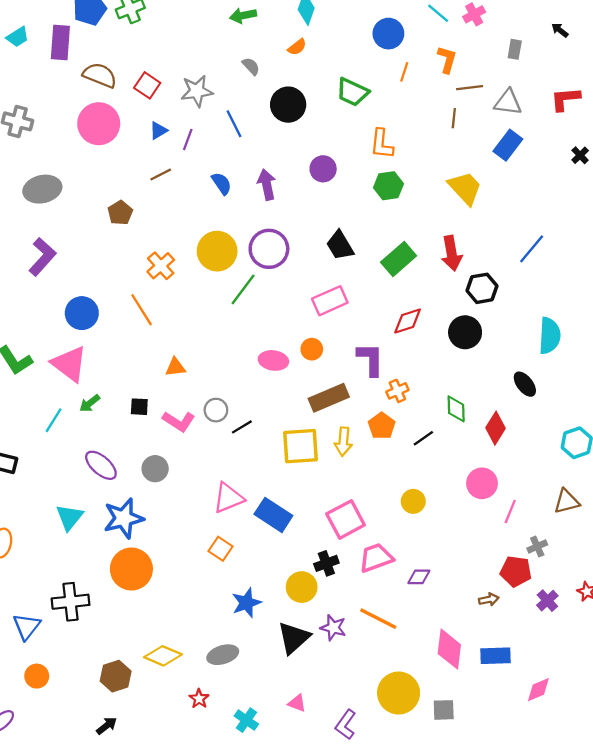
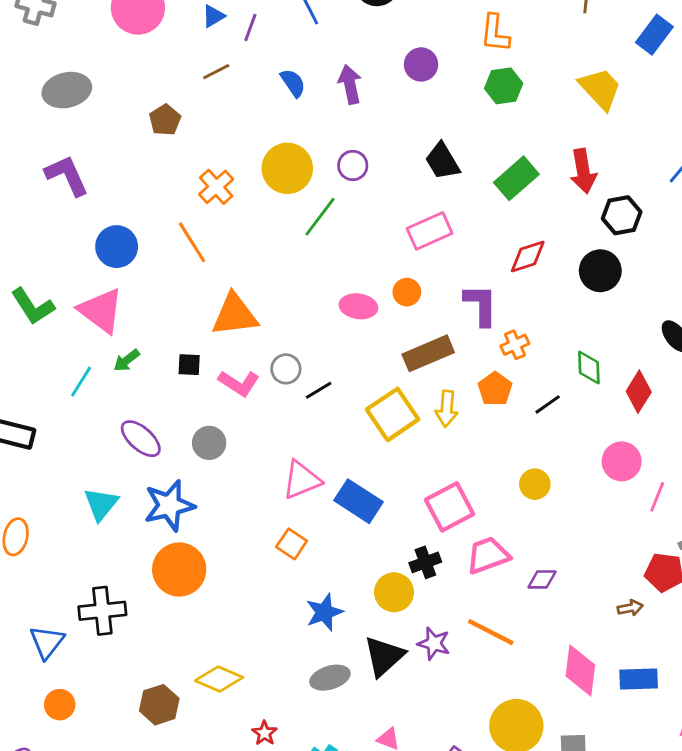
purple circle: (269, 249) -> (353, 165), size x0.6
purple L-shape: (42, 257) -> (67, 175), turned -66
orange triangle: (175, 367) -> (235, 315), size x1.8
yellow square: (301, 446) -> (393, 414), turned -30
gray ellipse: (223, 655) -> (330, 678), moved

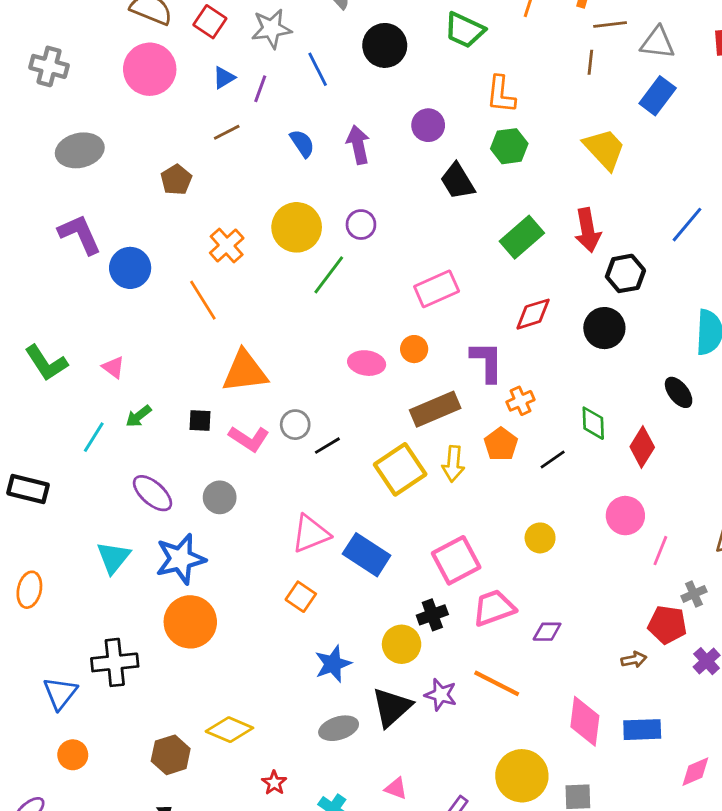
black trapezoid: (442, 161) -> (458, 181), moved
blue circle: (117, 247) -> (130, 268), moved
pink triangle: (101, 311) -> (113, 367), size x0.5

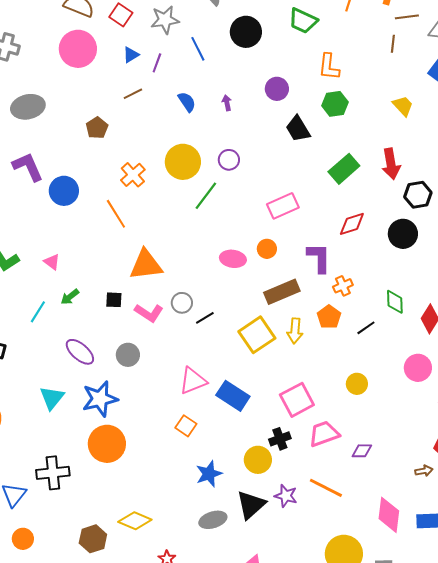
purple arrow: (358, 145) -> (227, 103), size x0.6
yellow trapezoid: (604, 149) -> (403, 106), size x0.7

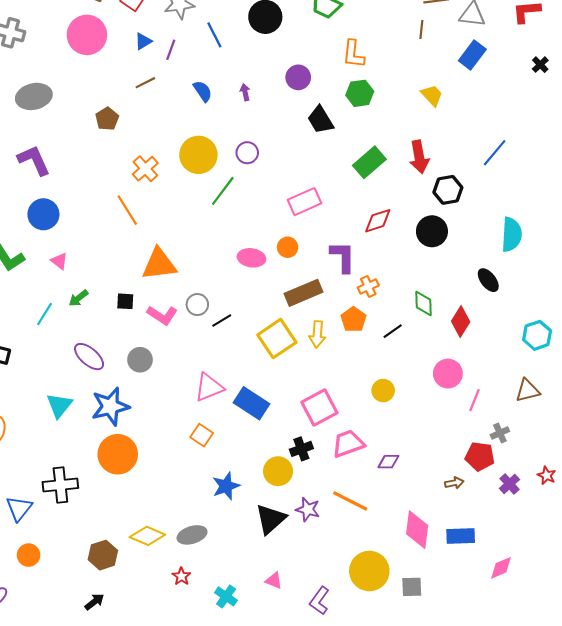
blue circle: (64, 191) -> (43, 214), moved
gray ellipse: (213, 520) -> (192, 535), moved

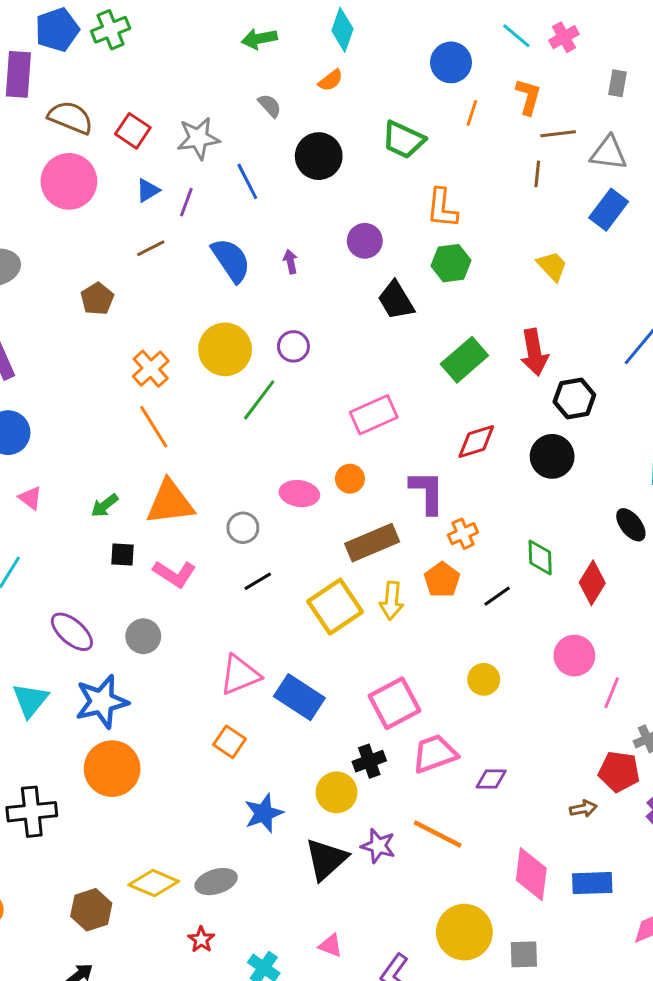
blue semicircle: (203, 91) -> (231, 260), size x1.5
orange line: (127, 210) -> (154, 427), moved
green arrow: (78, 298) -> (105, 505), moved
gray circle: (197, 305) -> (243, 528), moved

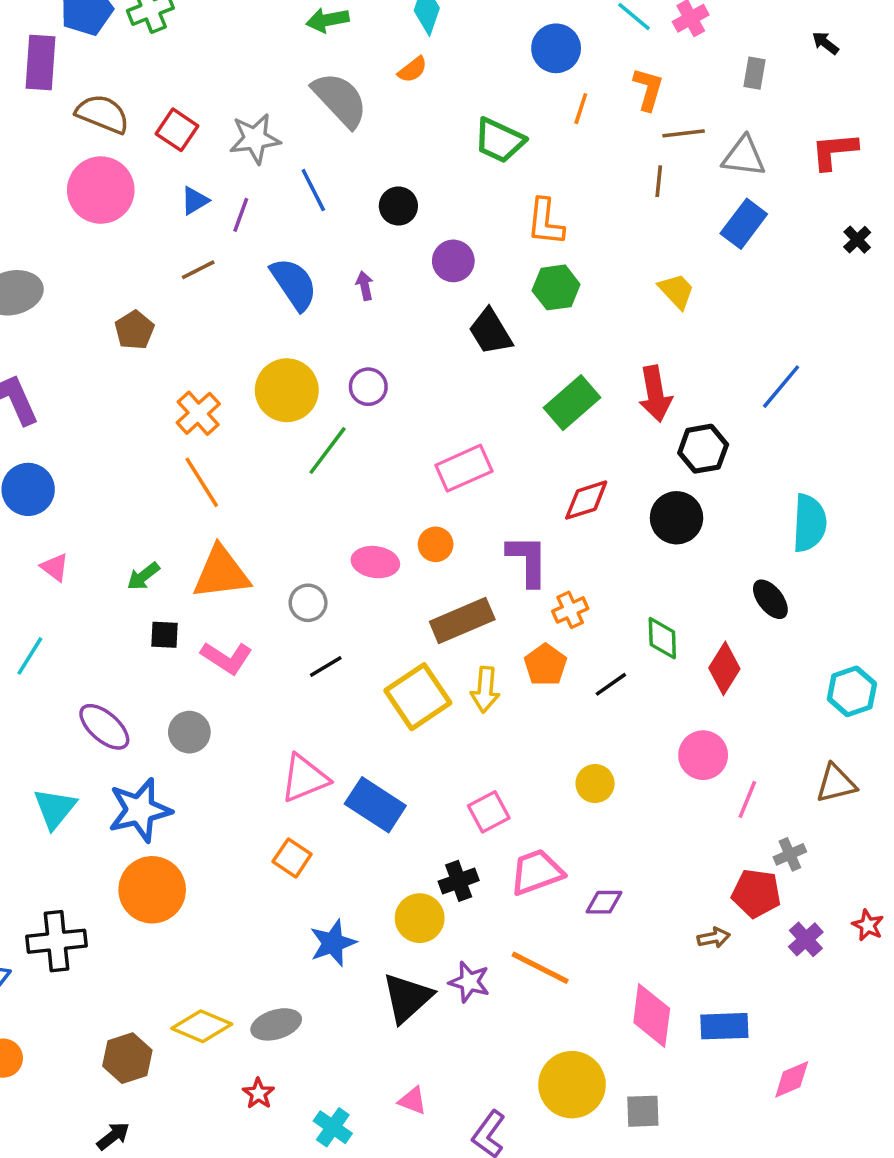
gray semicircle: (270, 106) -> (340, 100), size x2.0
black circle: (319, 156) -> (398, 206), moved, size x0.7
pink square: (395, 703) -> (489, 812), size x0.7

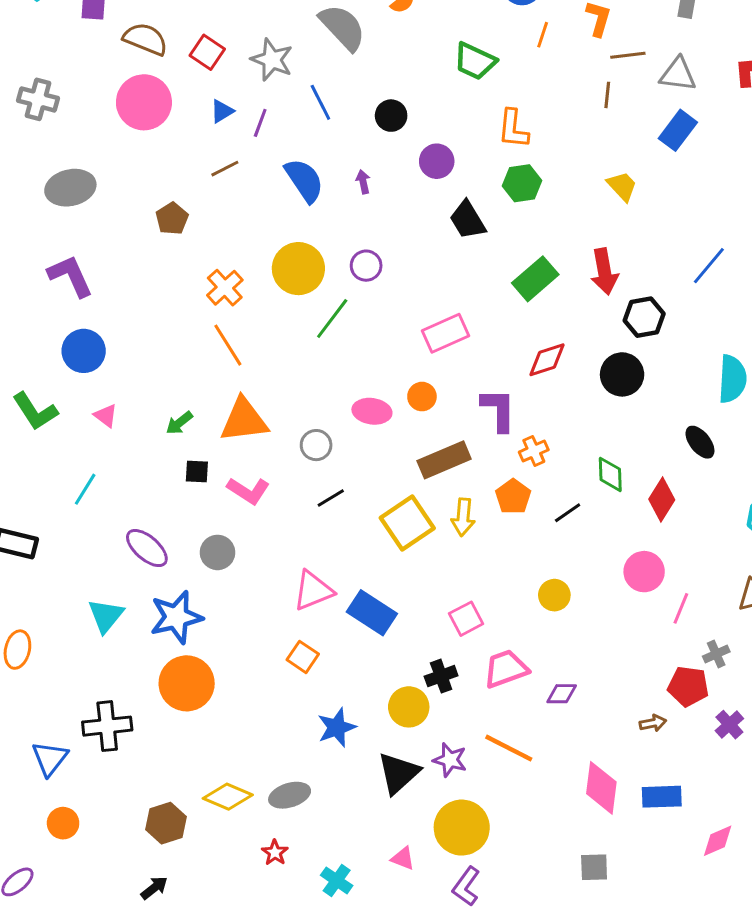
gray star: (255, 139) -> (272, 60), turned 30
yellow circle: (572, 1085) -> (462, 828), moved

